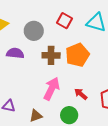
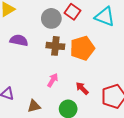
gray circle: (34, 31) -> (51, 18), moved
pink arrow: (52, 89) -> (53, 80), size x0.6

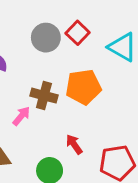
brown cross: (55, 46) -> (44, 96), moved
pink arrow: (53, 80) -> (21, 116), moved

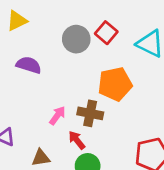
brown cross: (44, 96) -> (90, 113), moved
red arrow: (74, 144) -> (77, 140), moved

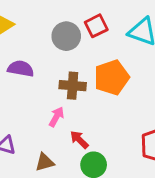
red square: (106, 33) -> (96, 26), turned 30
brown cross: (90, 113) -> (73, 86), moved

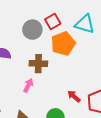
orange pentagon: (112, 77) -> (63, 44), moved
red arrow: (79, 140) -> (74, 96), moved

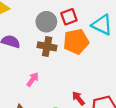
brown cross: (38, 64) -> (47, 46), moved

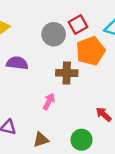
brown cross: (47, 46) -> (67, 73), moved

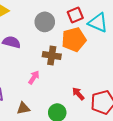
red square: (78, 24) -> (75, 15), moved

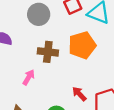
orange pentagon: (74, 40) -> (82, 45), moved

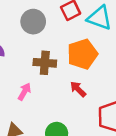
red arrow: (79, 94) -> (78, 89), moved

